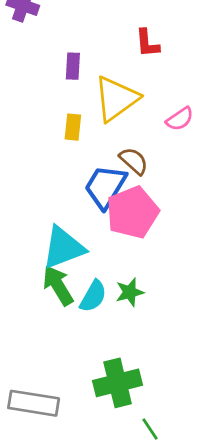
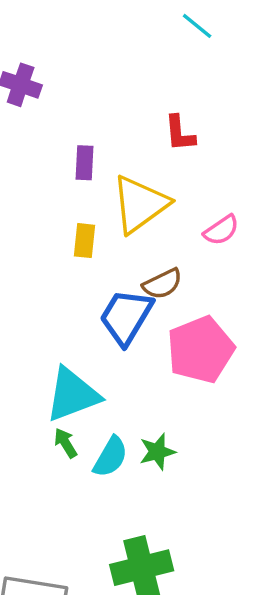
brown semicircle: (134, 161) -> (162, 284), turned 112
pink pentagon: (132, 212) -> (201, 350), moved
green arrow: (58, 285) -> (66, 443), size x0.6

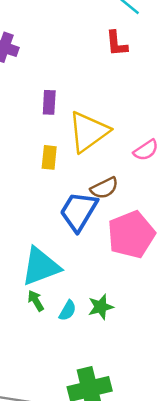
red L-shape: (180, 133) -> (117, 44), moved
cyan semicircle: (111, 457) -> (68, 311), size x0.7

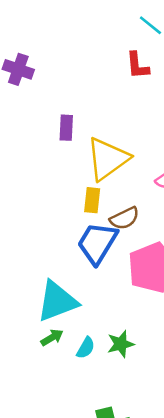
yellow rectangle: (49, 157) -> (92, 200), moved
green arrow: (36, 301) -> (52, 338), turned 90

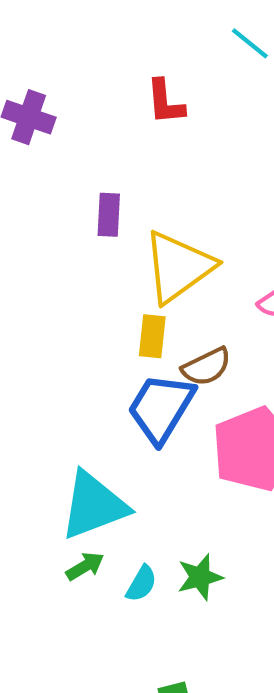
red L-shape: (137, 65) -> (165, 102), moved

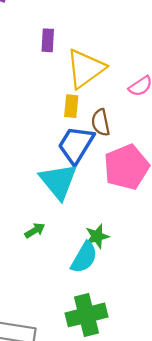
brown semicircle: (206, 367) -> (101, 122), turned 104
cyan triangle: (94, 506) -> (58, 181), moved, turned -48
cyan semicircle: (141, 584) -> (84, 257), moved, size x1.6

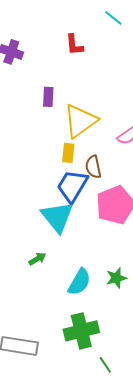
green star: (97, 236) -> (116, 278), moved

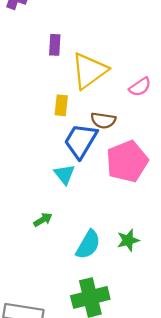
yellow rectangle: (68, 153) -> (61, 105), moved
brown semicircle: (93, 167) -> (103, 120), turned -70
cyan triangle: (57, 217) -> (64, 174), size x0.6

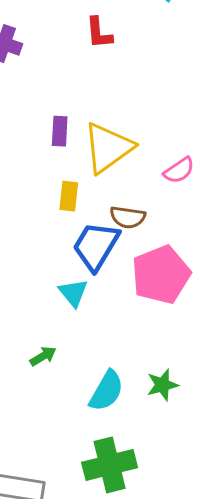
purple rectangle: (55, 45) -> (60, 131), moved

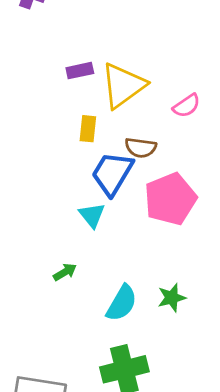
purple rectangle: (60, 131) -> (80, 71), turned 75

